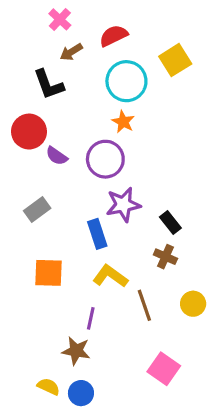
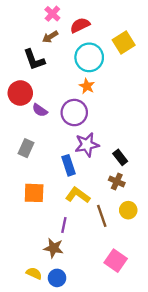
pink cross: (60, 19) -> (52, 14), moved
gray rectangle: (37, 210) -> (26, 148), turned -30
yellow circle: (193, 304) -> (128, 210), moved

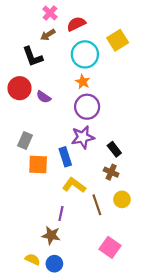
purple semicircle: (40, 110) -> (43, 97), moved
purple circle: (74, 113) -> (87, 107), moved
orange square: (34, 193) -> (38, 164), moved

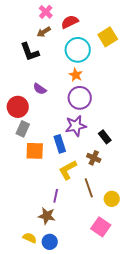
red circle: (20, 88) -> (18, 107), moved
brown cross: (111, 172) -> (94, 158), moved
yellow L-shape: (74, 185) -> (68, 170), turned -65
yellow circle: (122, 199) -> (112, 199), moved

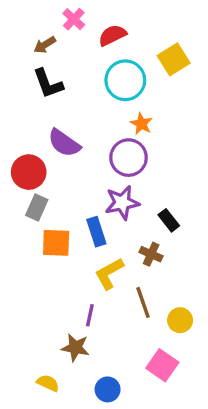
brown arrow: (44, 32) -> (45, 45), moved
orange star: (76, 75) -> (141, 124), moved
purple semicircle: (40, 89) -> (64, 143), size x1.5
blue circle: (50, 242) -> (108, 389), moved

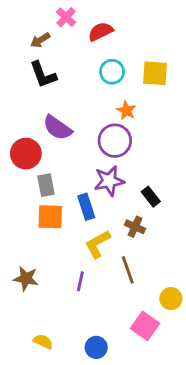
yellow square: (174, 59) -> (155, 73), moved, turned 36
cyan circle: (125, 80) -> (112, 72), size x0.7
gray rectangle: (37, 207) -> (46, 185), moved, turned -35
yellow circle: (180, 320) -> (171, 299), moved
brown star: (75, 348) -> (26, 278), moved

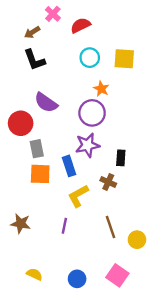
black rectangle: (151, 197) -> (121, 158), turned 42
brown line: (128, 270) -> (110, 227), moved
pink square: (145, 326) -> (117, 275), moved

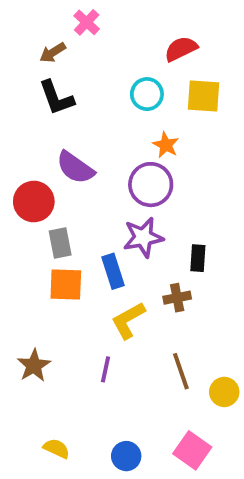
red semicircle: (81, 25) -> (181, 49), moved
brown cross: (108, 182) -> (177, 298), turned -35
brown star: (21, 224) -> (34, 366), turned 30

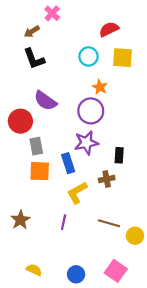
brown line: (181, 371) -> (109, 223), turned -55

